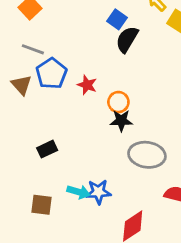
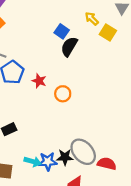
black star: (121, 121) -> (65, 157), moved
gray ellipse: (147, 155) -> (83, 152), moved, turned 40

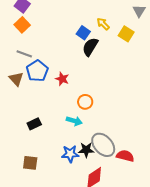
yellow arrow: (92, 19) -> (103, 24), moved
orange circle: (63, 94) -> (85, 102), moved
cyan arrow: (33, 161) -> (74, 121), moved

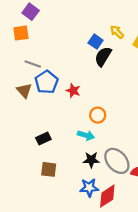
orange square: (22, 25) -> (21, 33), moved, turned 35
black star: (86, 150) -> (91, 160), moved
blue star: (70, 154) -> (89, 188), moved
brown square: (30, 163) -> (49, 169), moved

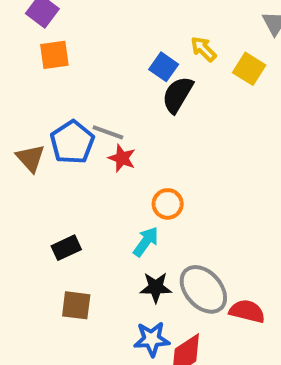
orange square: (21, 33) -> (54, 55), moved
gray line: (33, 64) -> (108, 132), moved
cyan arrow: (86, 135) -> (146, 242), turned -70

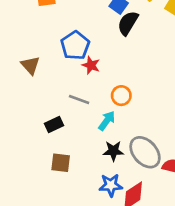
gray line: (108, 132) -> (79, 100), moved
blue pentagon: (72, 142) -> (75, 45), moved

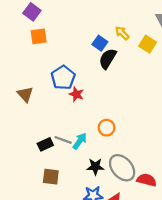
orange circle: (121, 96) -> (107, 128), moved
gray line: (79, 100) -> (63, 140), moved
cyan arrow: (107, 121) -> (80, 141), moved

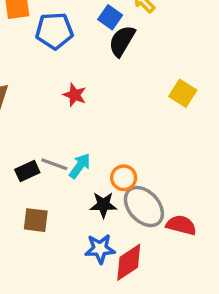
yellow square: (148, 44) -> (183, 93), moved
blue pentagon: (63, 78) -> (54, 31), moved, turned 30
orange circle: (107, 128) -> (124, 178), moved

